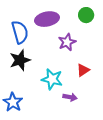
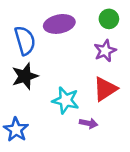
purple star: (67, 42) -> (105, 51), moved
red triangle: (83, 70) -> (105, 89), size x1.5

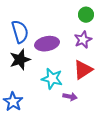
purple ellipse: (59, 24) -> (47, 44), moved

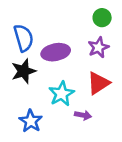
cyan star: (52, 79) -> (62, 94), turned 30
blue star: (13, 102) -> (31, 121), moved

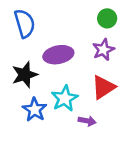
blue semicircle: (24, 38) -> (25, 23), moved
blue star: (31, 121) -> (35, 110), moved

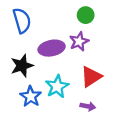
green circle: (107, 18) -> (86, 15), moved
purple star: (103, 50) -> (79, 41), moved
purple arrow: (87, 121) -> (88, 106), moved

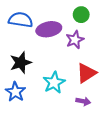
blue semicircle: (22, 21) -> (21, 20), turned -65
purple ellipse: (52, 48) -> (49, 29), moved
blue star: (31, 96) -> (15, 92), moved

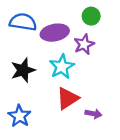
red triangle: (86, 73) -> (68, 98), moved
cyan star: (54, 82) -> (62, 67), moved
blue star: (15, 92) -> (19, 116), moved

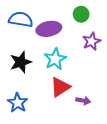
purple star: (84, 44) -> (91, 41), moved

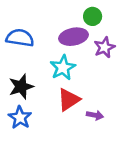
blue semicircle: (21, 19) -> (20, 38), moved
purple ellipse: (49, 29) -> (73, 37), moved
black star: (21, 62) -> (21, 87), moved

